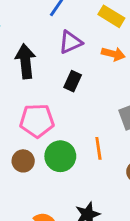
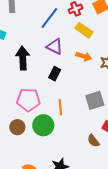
purple triangle: (70, 42) -> (55, 47), turned 48
orange line: (98, 148) -> (60, 107), moved

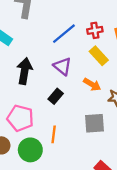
gray square: (95, 100) -> (95, 123), moved

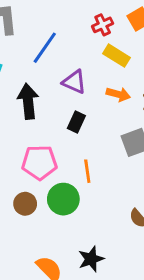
blue line: (64, 34) -> (45, 48), moved

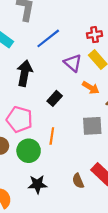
purple triangle: (74, 82) -> (73, 63), moved
black star: (91, 259) -> (37, 184), moved

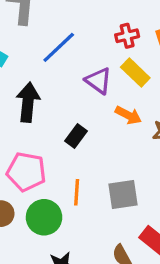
gray square: (92, 126) -> (123, 194), moved

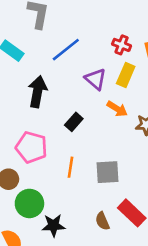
red cross: (127, 36) -> (122, 45), turned 30
yellow rectangle: (135, 73) -> (126, 75), turned 65
green circle: (44, 217) -> (29, 203), moved

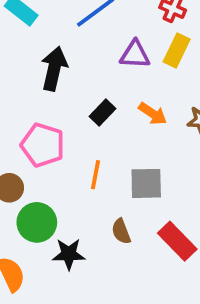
purple triangle: (96, 79) -> (135, 55), turned -40
orange arrow: (117, 109) -> (153, 114), moved
brown semicircle: (102, 221) -> (121, 231), moved

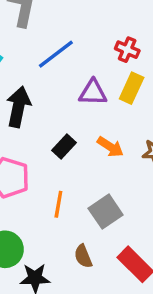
gray square: (146, 183) -> (106, 212), turned -32

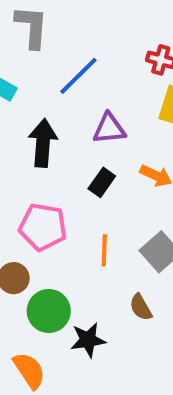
purple triangle: (93, 93) -> (109, 129), moved

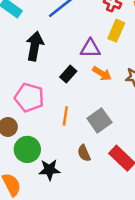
purple triangle: (109, 129) -> (90, 48), moved

